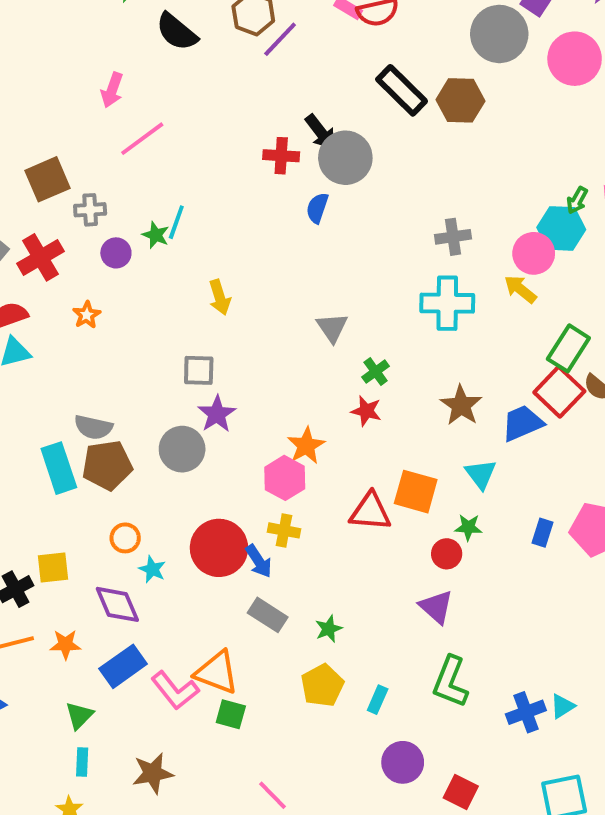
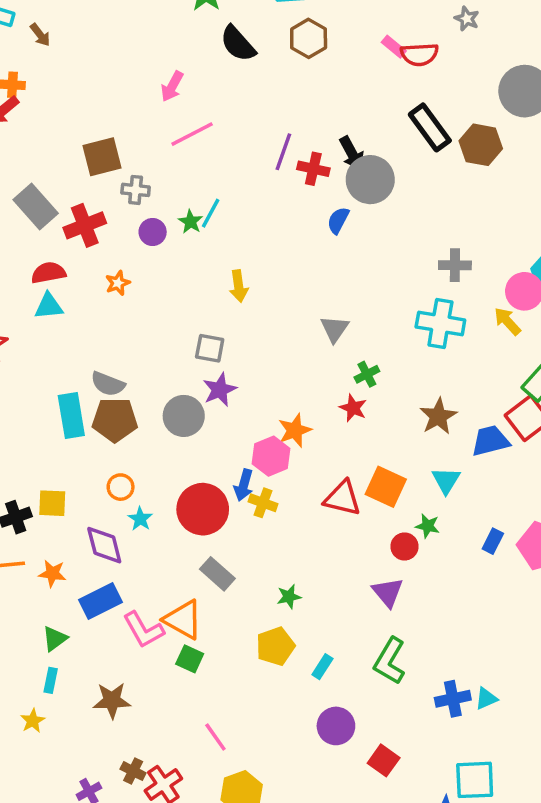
purple line: (280, 39) -> (283, 152), moved, turned -33
blue arrow: (259, 561) -> (244, 485), moved, turned 40
gray rectangle: (268, 615) -> (217, 574), moved

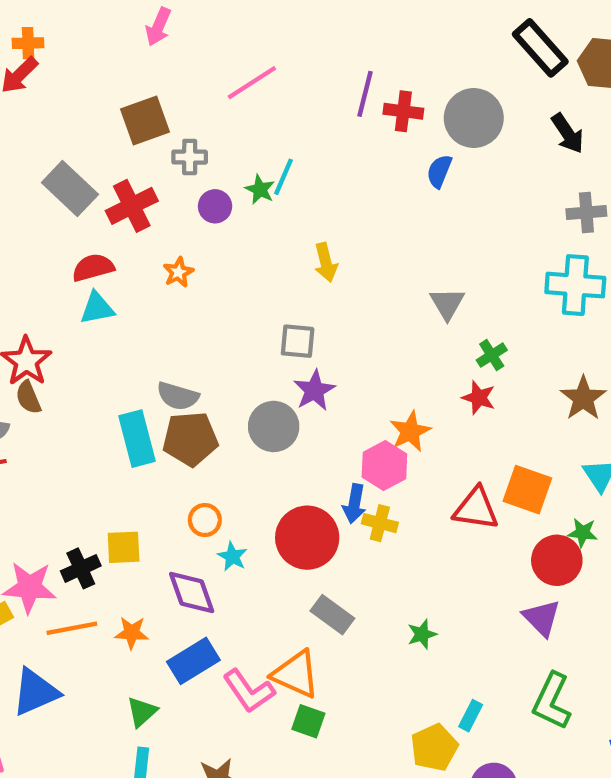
pink arrow: (172, 86) -> (158, 27), moved
black arrow: (352, 153) -> (568, 133), moved
red circle: (404, 547) -> (557, 560), size x1.5
yellow pentagon: (275, 646) -> (434, 747), moved

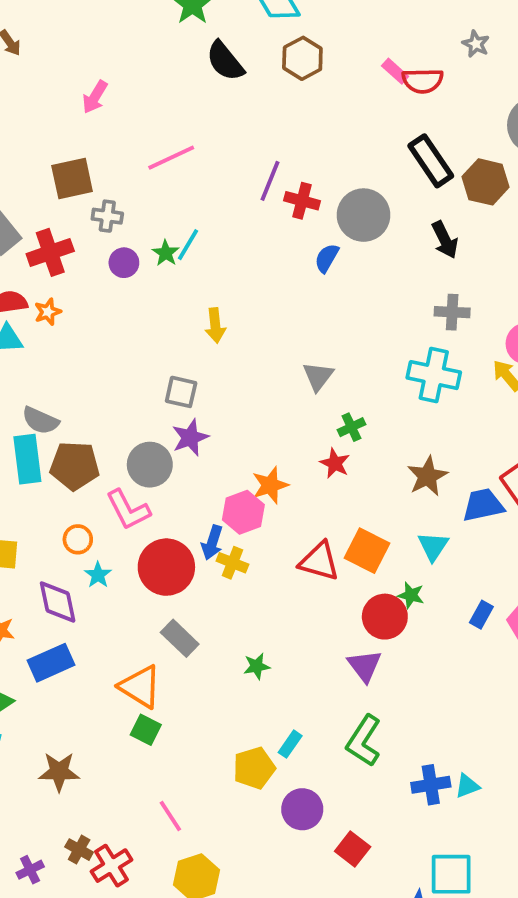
orange star: (178, 272) -> (48, 312), moved
gray semicircle: (178, 396) -> (40, 421), moved
pink L-shape: (249, 691) -> (128, 510), moved

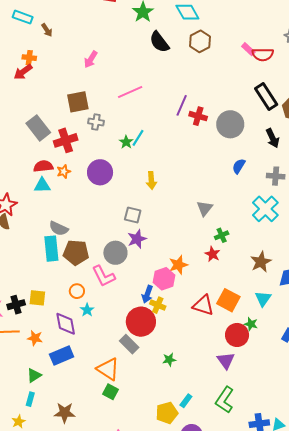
blue semicircle: (327, 258) -> (239, 166), moved
purple circle: (124, 263) -> (100, 172), moved, size x1.6
cyan cross: (434, 375) -> (265, 209), turned 32
red circle: (166, 567) -> (141, 322), moved

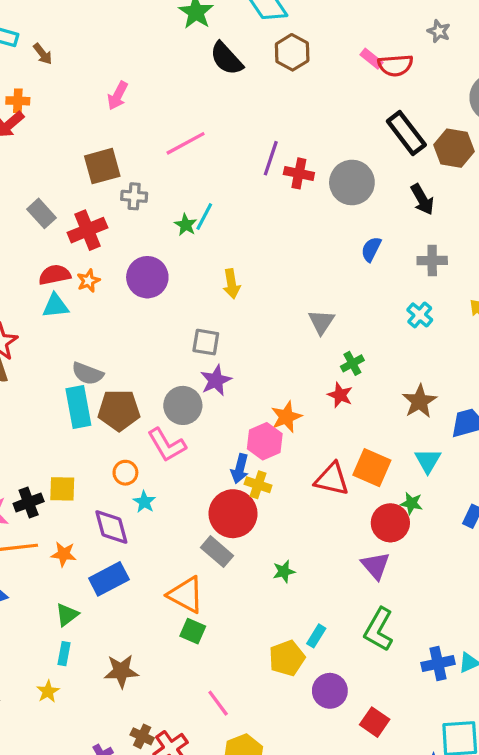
gray rectangle: (38, 128) -> (42, 213), size x0.7
cyan cross: (265, 209) -> (420, 315), size x0.6

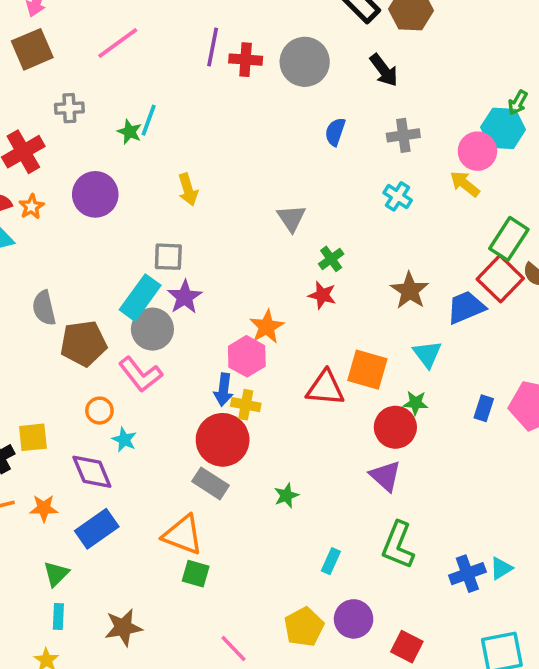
brown square: (102, 166) -> (32, 49), moved
gray semicircle: (88, 374) -> (44, 308), turned 64
cyan rectangle: (78, 407) -> (140, 298), moved, turned 54
yellow pentagon: (287, 658) -> (304, 627), moved

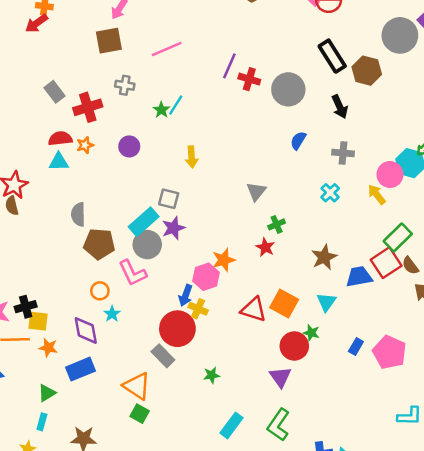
purple circle: (95, 194) -> (129, 146), size x0.7
yellow square: (33, 437) -> (38, 321), moved
cyan rectangle: (331, 561) -> (231, 425), size x1.5

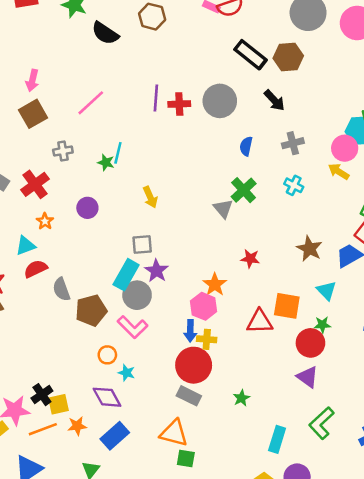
red semicircle: (60, 138) -> (36, 269), moved
green cross: (277, 224) -> (244, 190), moved, size x1.5
green L-shape: (278, 425) -> (322, 423), turned 32

